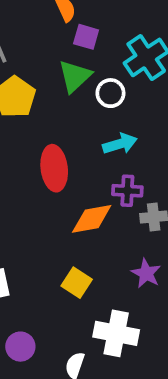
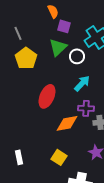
cyan arrow: (120, 144) -> (82, 83), turned -30
red ellipse: (54, 168) -> (47, 96), turned 30

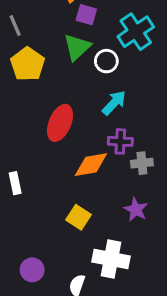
white rectangle: (19, 157) -> (15, 183), moved

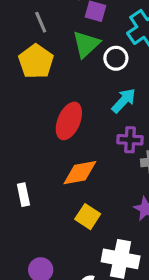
gray line: (15, 25) -> (41, 22), moved
orange diamond: (91, 165) -> (80, 173), moved
white rectangle: (15, 183) -> (23, 195), moved

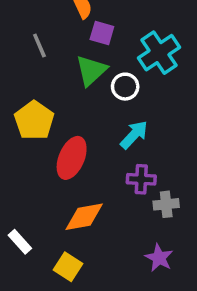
yellow pentagon: (36, 61) -> (34, 120), moved
white rectangle: (23, 195) -> (20, 242), turned -30
yellow square: (88, 217) -> (68, 267), moved

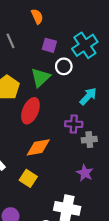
purple square: (102, 33) -> (49, 45), moved
green triangle: (91, 70) -> (40, 77), moved
cyan arrow: (134, 135) -> (88, 96), moved

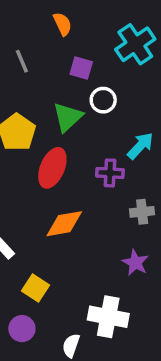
cyan cross: (85, 45) -> (135, 44), moved
purple cross: (74, 124) -> (110, 173), moved
yellow square: (28, 178) -> (35, 288), moved

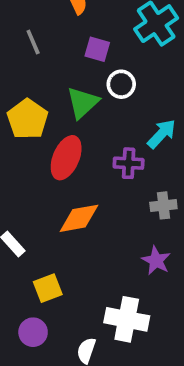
yellow square: (35, 288) -> (48, 288), turned 36

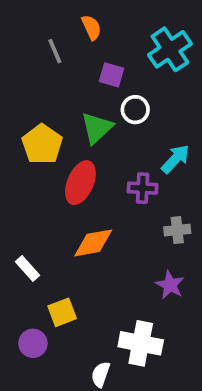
gray line: (33, 42) -> (55, 51), moved
purple circle: (33, 332) -> (33, 343), moved

